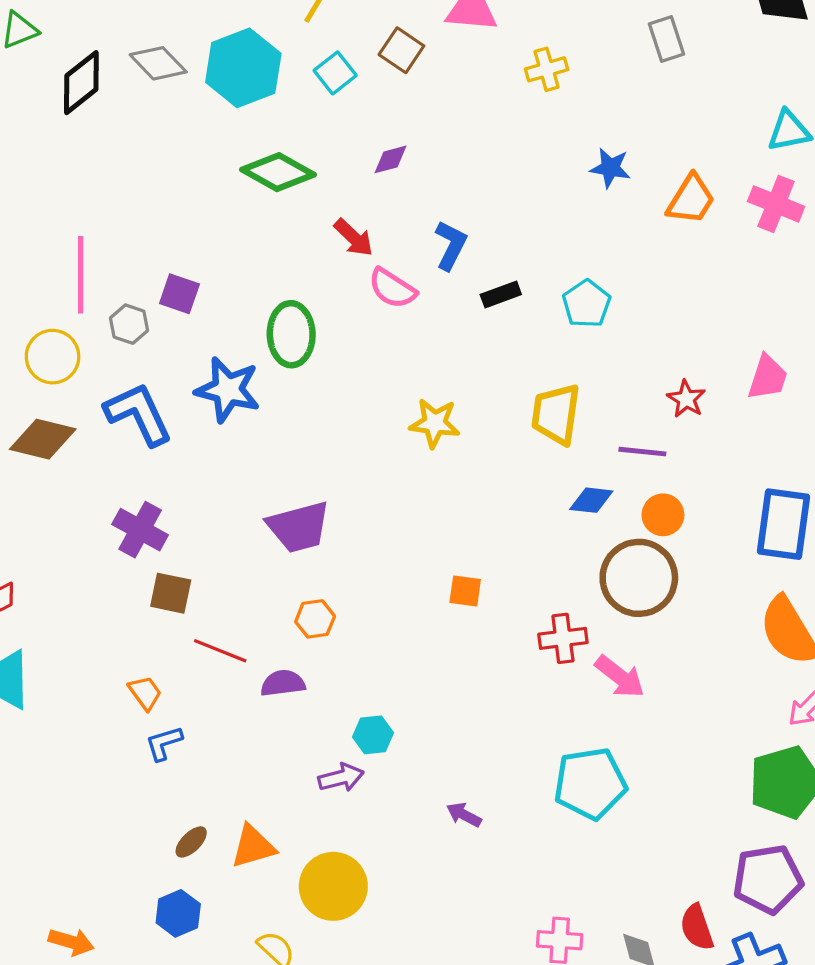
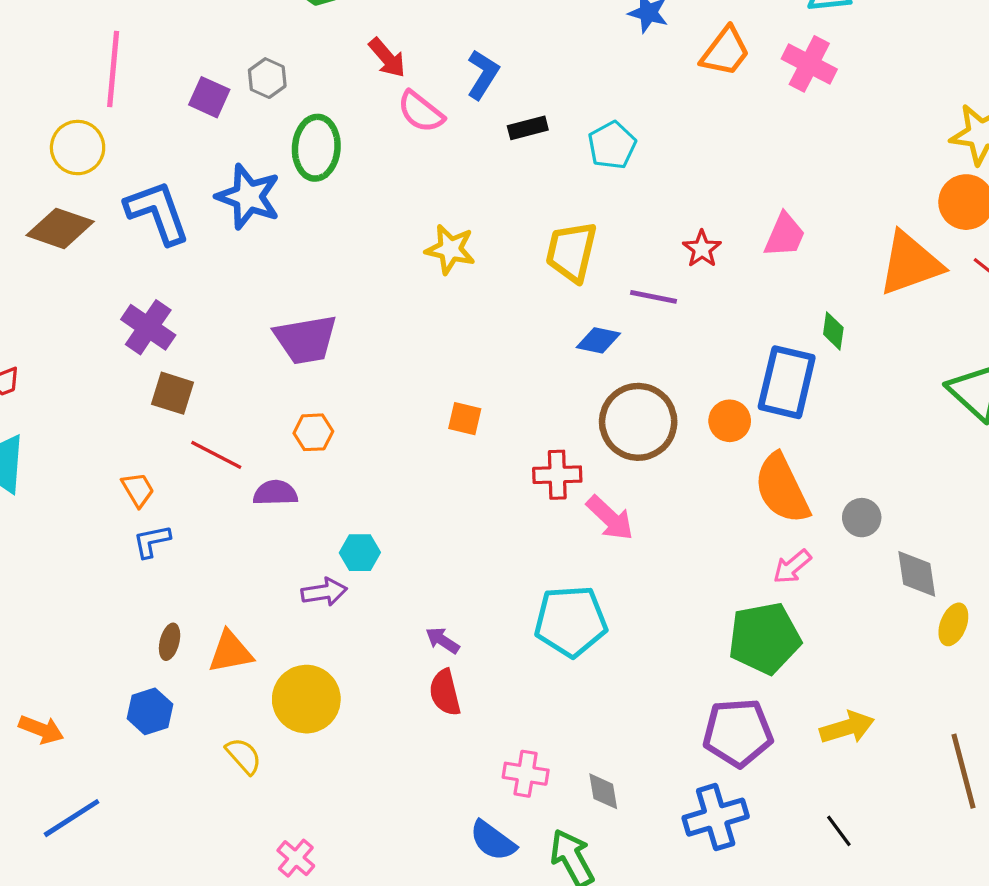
gray hexagon: (129, 324) -> (267, 78), moved
orange circle: (663, 515) -> (730, 421), moved
brown ellipse: (191, 842) -> (170, 642), turned -36
red semicircle: (697, 927) -> (445, 693), moved

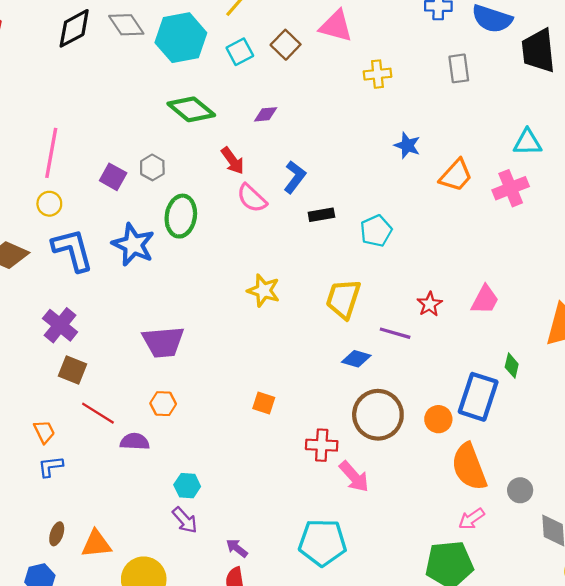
pink cross: (809, 64) -> (511, 188), turned 36
yellow circle: (78, 148) -> (49, 204), moved, size x0.7
purple arrow: (324, 592) -> (185, 520), moved, turned 52

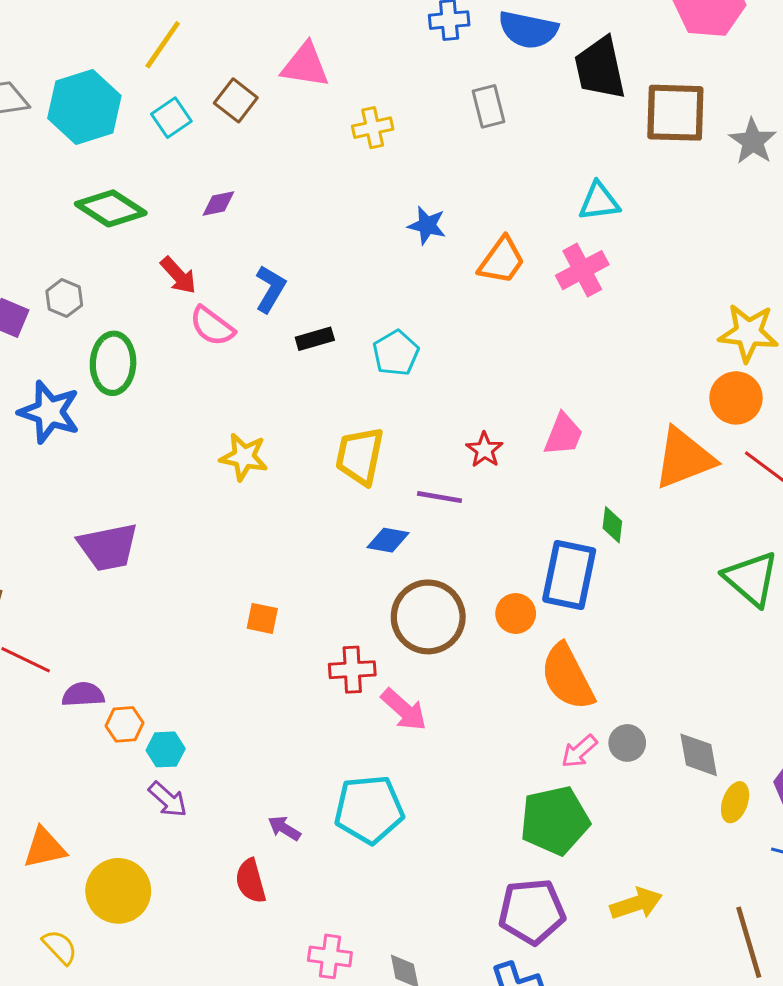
orange hexagon: (163, 404) -> (124, 724), moved
gray circle: (520, 490) -> (627, 743), moved
purple arrow: (237, 548) -> (284, 828), moved

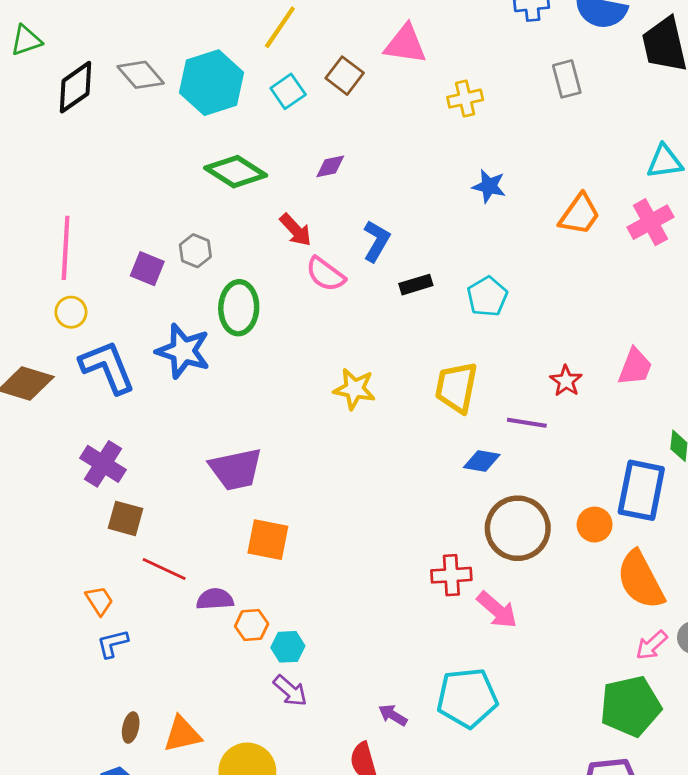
blue star: (427, 225) -> (489, 186), moved
orange square: (262, 618) -> (268, 540), moved, size x1.5

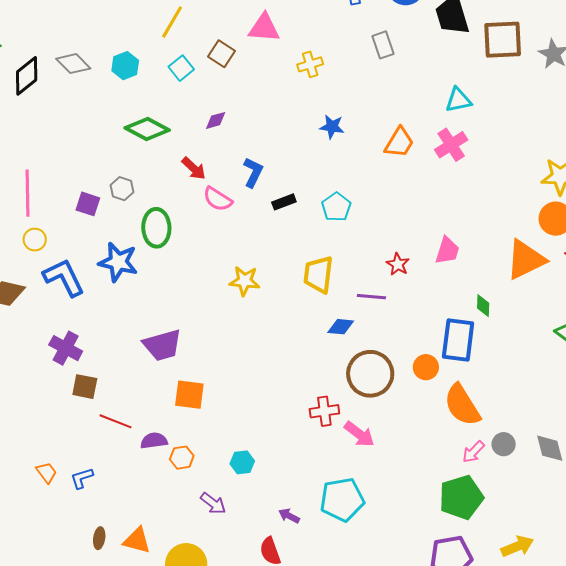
cyan hexagon: (212, 83) -> (125, 66), size x0.6
orange trapezoid: (99, 601) -> (47, 472), moved
cyan hexagon: (288, 647) -> (242, 462), moved
orange triangle: (182, 734) -> (137, 540), turned 32

